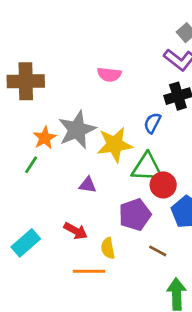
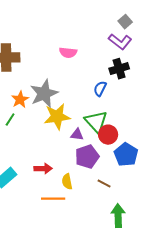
yellow star: (115, 145) -> (57, 117), moved
green triangle: (147, 167) -> (96, 122), turned 45
purple triangle: (88, 185) -> (77, 135), moved
red arrow: (76, 231) -> (43, 169), turned -30

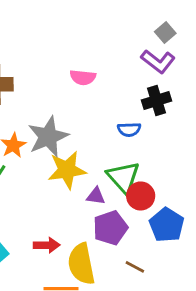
blue semicircle: (100, 89) -> (129, 129), turned -119
yellow semicircle: (67, 182) -> (81, 264), size x1.8

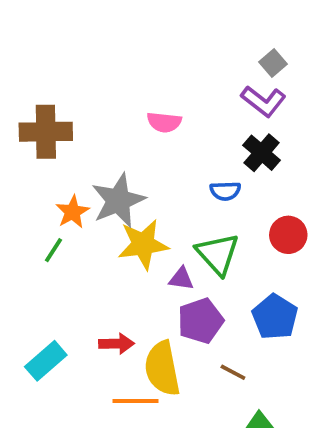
black cross: (157, 100) -> (262, 153), turned -32
red circle: (141, 196) -> (288, 235), moved

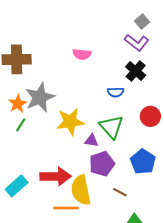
gray star: (118, 200) -> (40, 97), moved
orange star: (73, 212) -> (18, 104), moved
red arrow: (116, 344) -> (56, 176), size x1.6

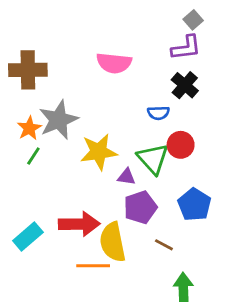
purple L-shape: (137, 43) -> (186, 48), turned -45
pink semicircle: (82, 54) -> (114, 63), size x1.4
red circle: (150, 116) -> (181, 145), moved

